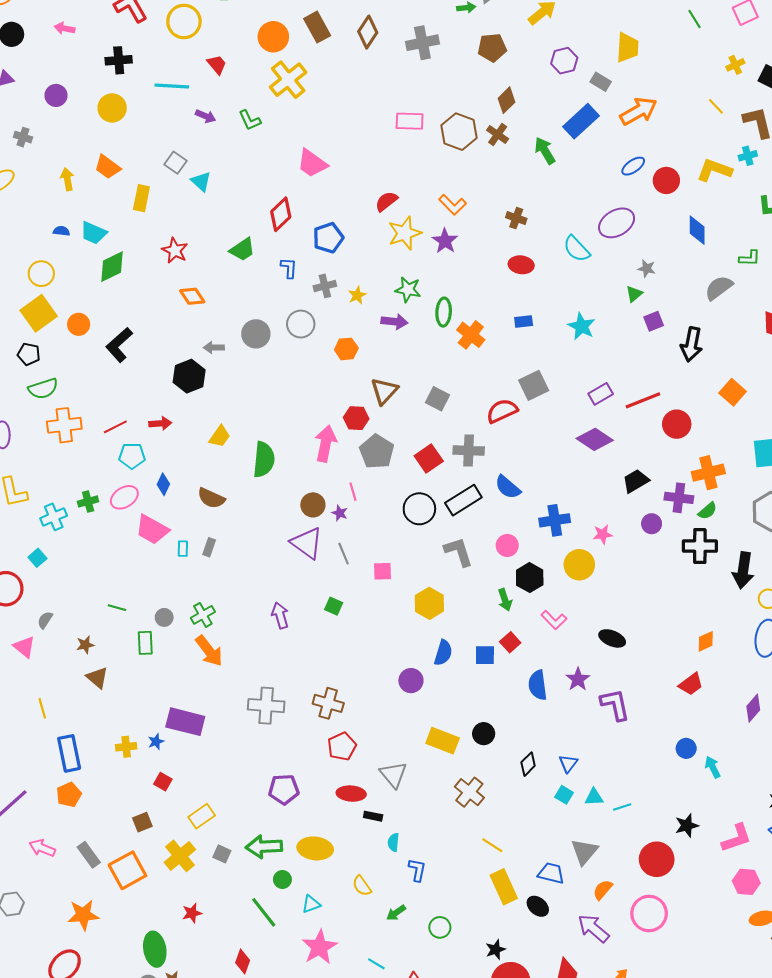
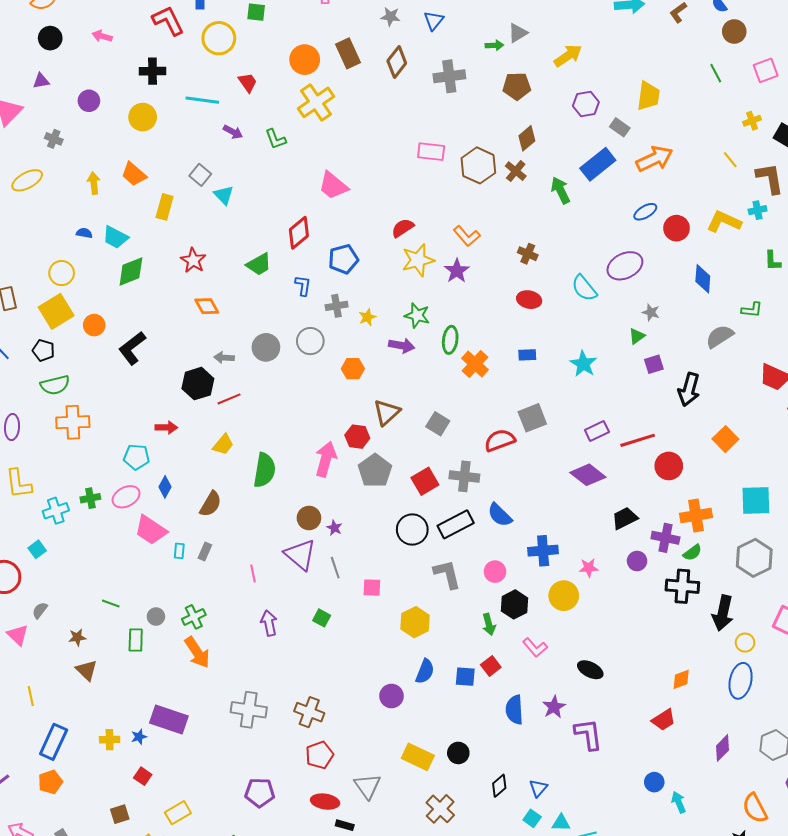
red line: (115, 427) -> (229, 399), moved
pink line: (353, 492) -> (253, 573), moved
brown semicircle: (211, 498) -> (211, 504), turned -88
blue rectangle: (69, 753) -> (54, 742), turned 32

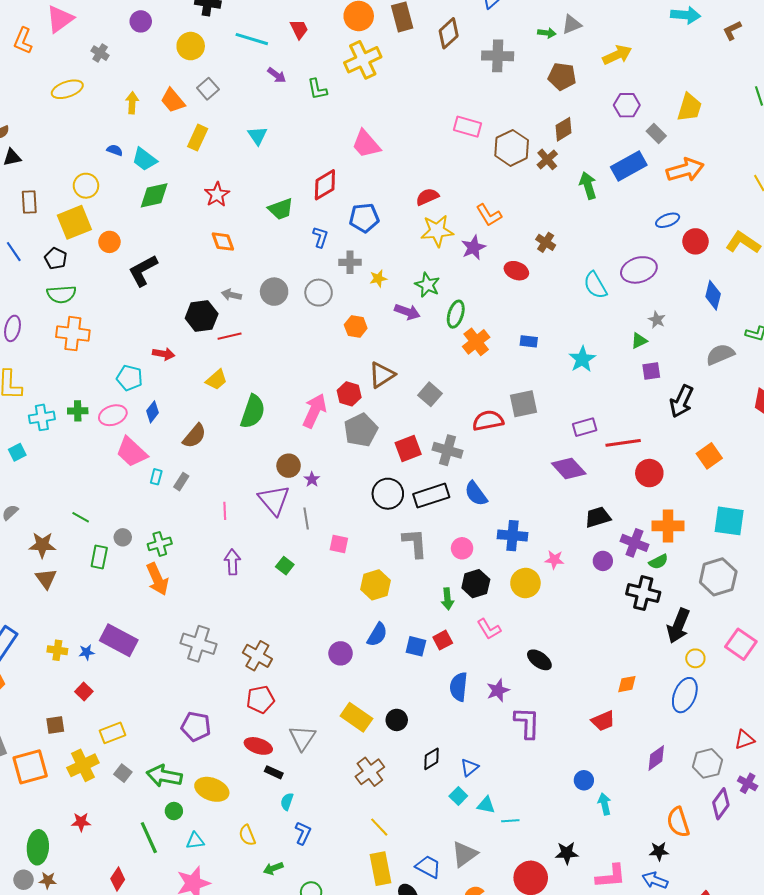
gray square: (200, 175) -> (208, 89), moved
red ellipse: (529, 300) -> (516, 271), moved
brown star: (77, 637) -> (42, 545), size x1.5

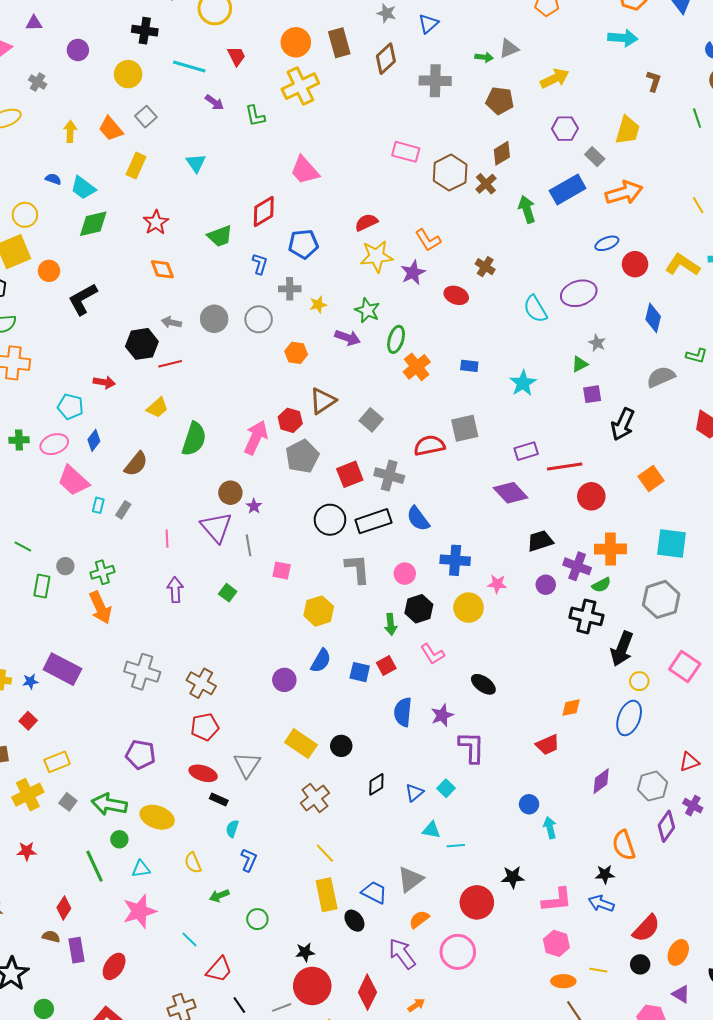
brown L-shape: (732, 30) -> (654, 81), moved, turned 135
cyan square: (458, 796) -> (446, 788), moved

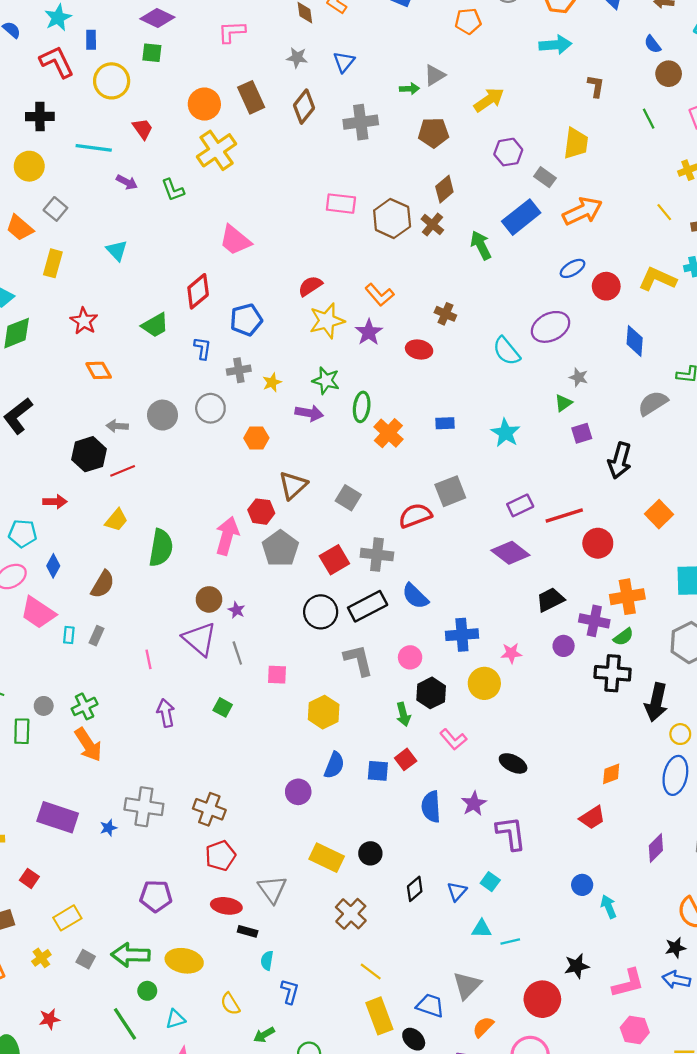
blue star: (30, 681) -> (108, 828), moved
yellow cross: (28, 795) -> (41, 958), size x0.6

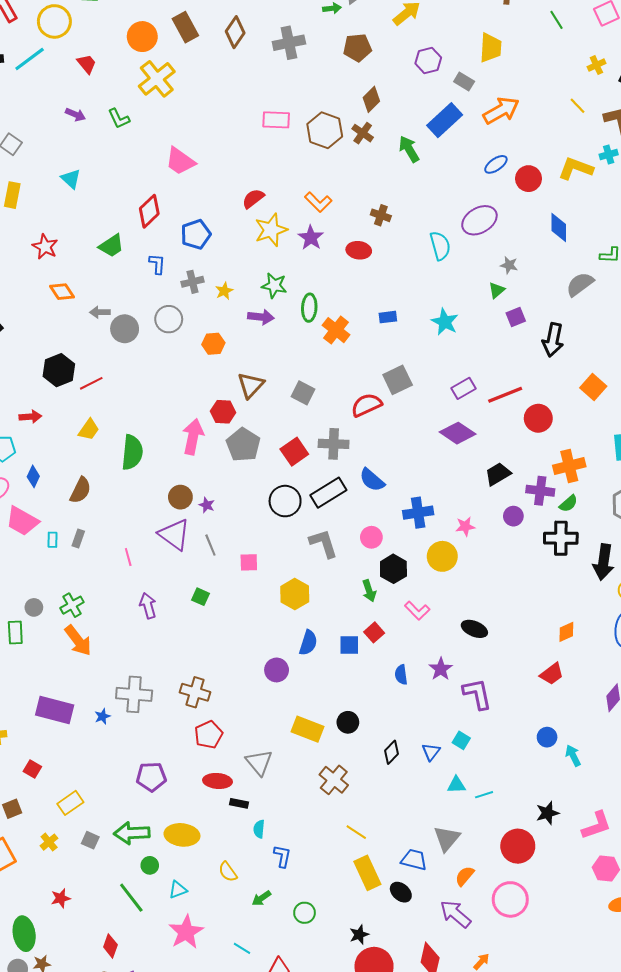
cyan line: (94, 148) -> (30, 59), moved, turned -40
cyan semicircle: (506, 351) -> (440, 246), turned -152
gray arrow: (117, 426) -> (100, 312), moved
blue semicircle: (431, 807) -> (401, 675), size x0.7

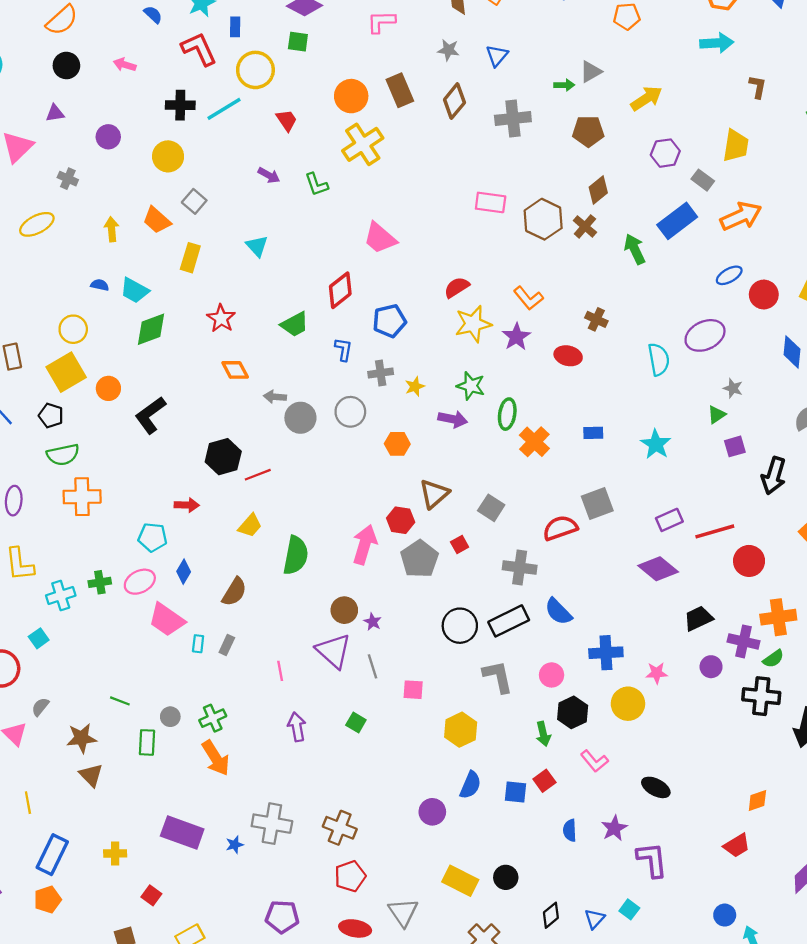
red square: (294, 452) -> (460, 544), moved, size x0.6

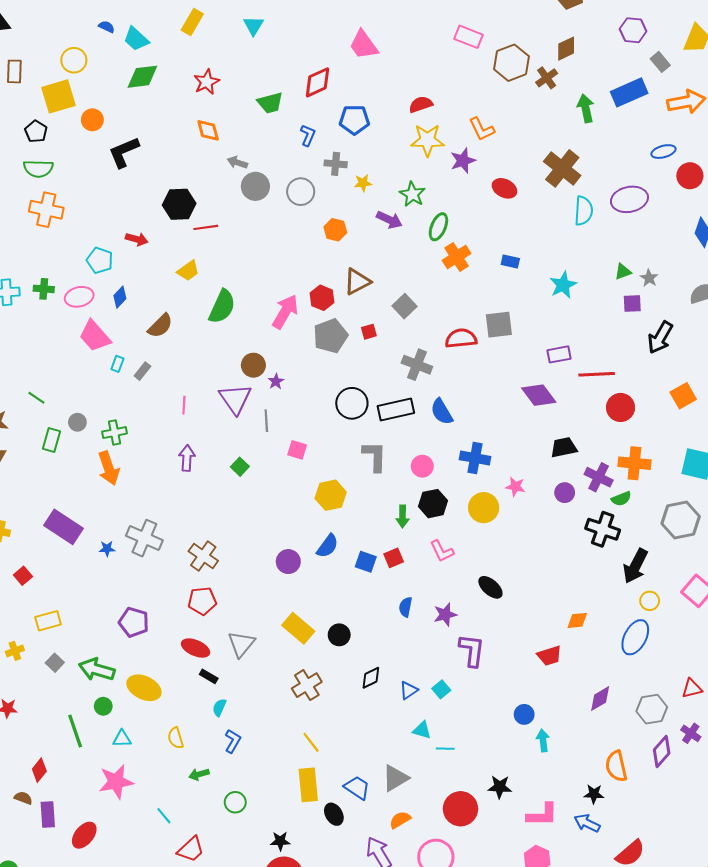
brown cross: (596, 319) -> (562, 168), moved, size x1.8
gray star: (733, 388) -> (649, 278), moved

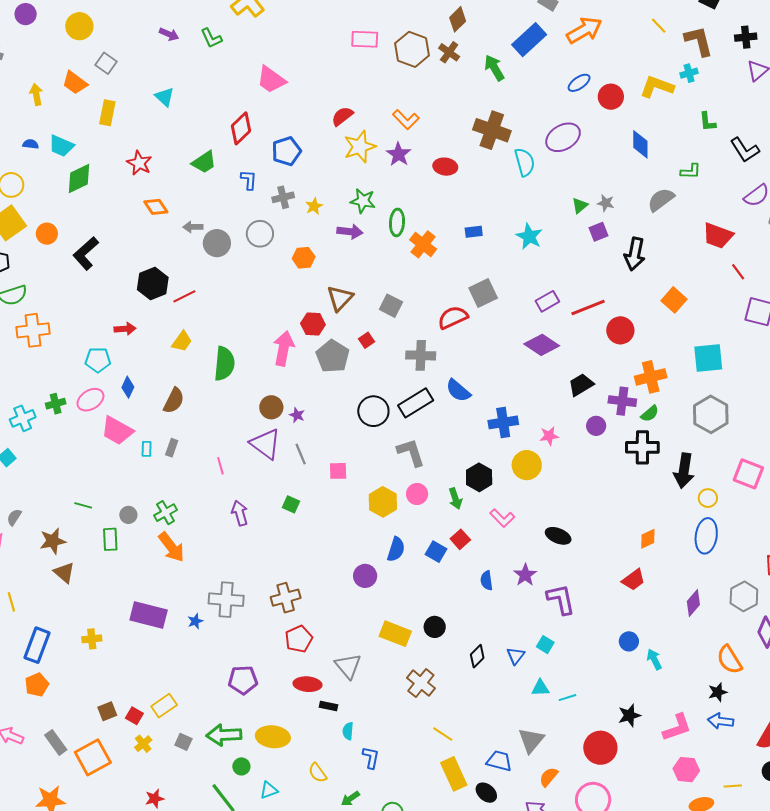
pink circle: (422, 466) -> (417, 494), moved
brown cross: (203, 556) -> (286, 598), turned -32
blue square: (366, 562) -> (436, 552), turned 30
red square: (23, 576) -> (134, 716), moved

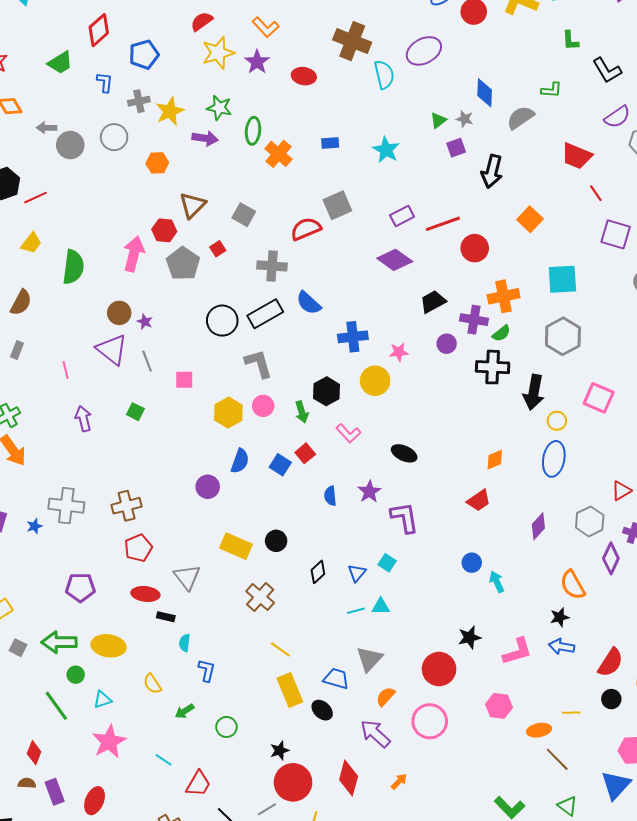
blue diamond: (640, 144) -> (485, 93), moved
yellow star: (314, 206) -> (170, 111), size x1.6
cyan line: (567, 698) -> (356, 611), moved
pink hexagon: (686, 770) -> (499, 706), moved

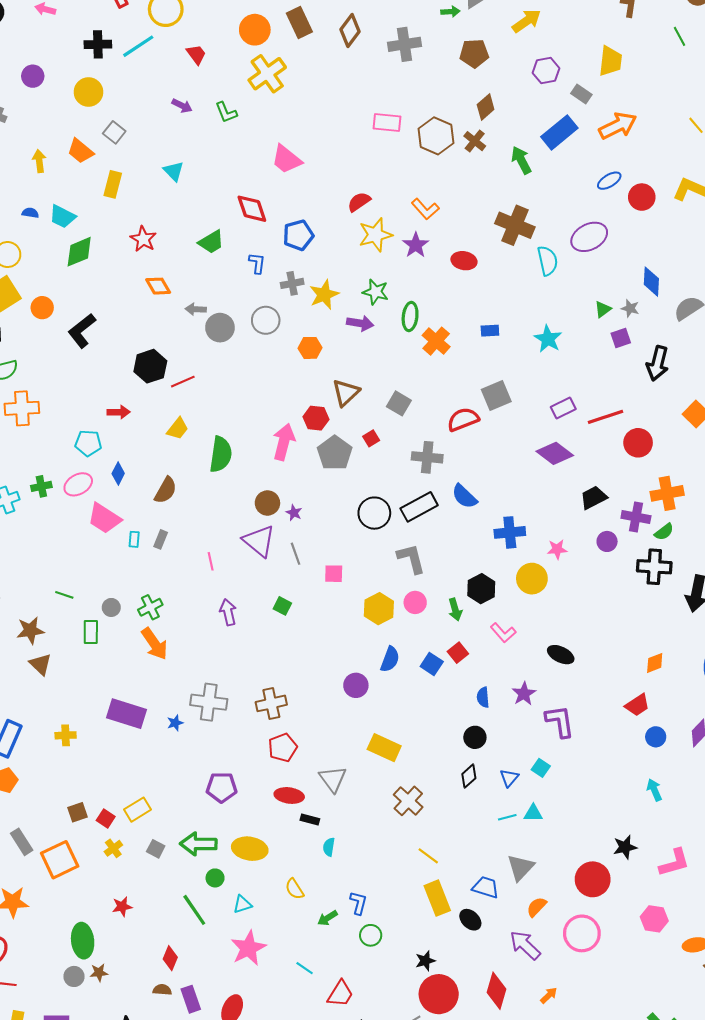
red diamond: (99, 30) -> (252, 209), turned -68
black circle: (276, 541) -> (475, 737), moved
blue circle: (472, 563) -> (656, 737), moved
blue L-shape: (207, 670) -> (358, 903), moved

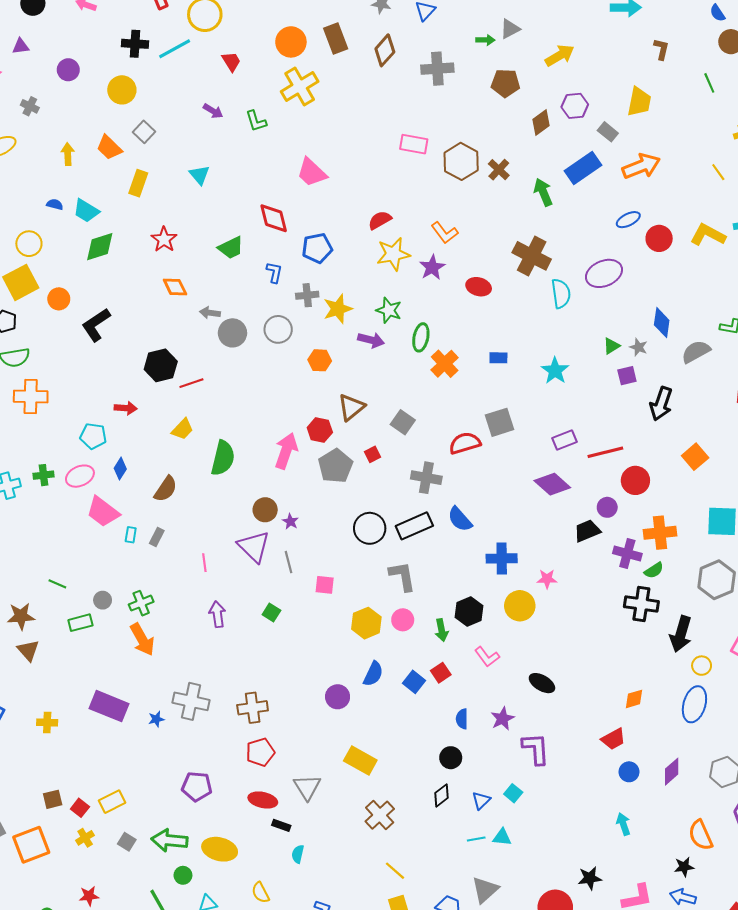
brown diamond: (486, 107) -> (541, 123), moved
purple circle: (607, 541) -> (607, 507), moved
green rectangle: (91, 632) -> (80, 623), turned 70

